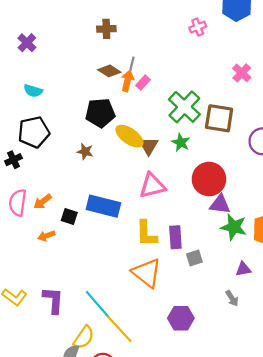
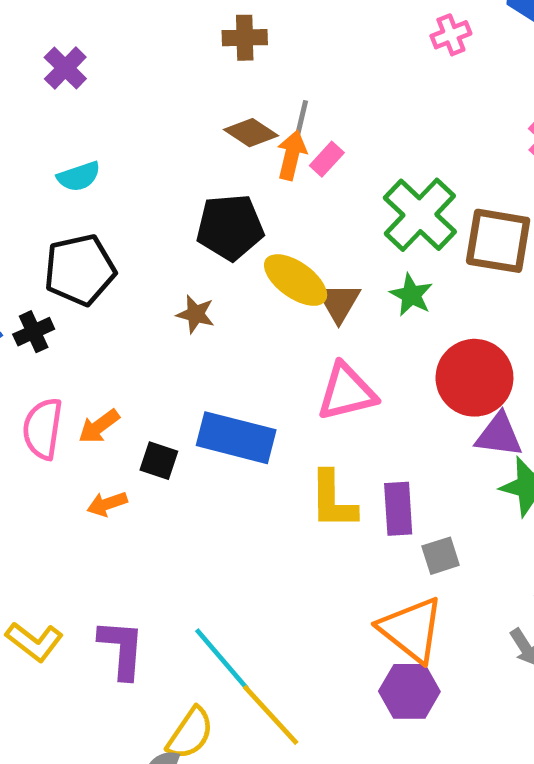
cyan semicircle: (33, 91) -> (79, 176), turned -36
orange triangle: (147, 273) -> (411, 630), moved

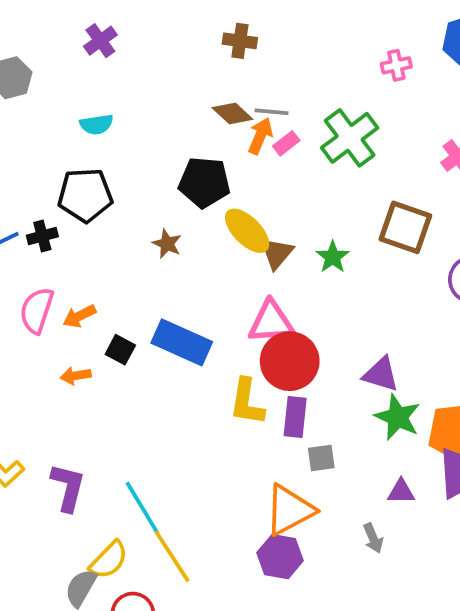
gray line: (301, 122) -> (271, 112), turned 72
green cross: (420, 215) -> (350, 138), moved
red circle: (474, 378) -> (290, 361), moved
orange triangle: (411, 630) -> (289, 510), turned 44

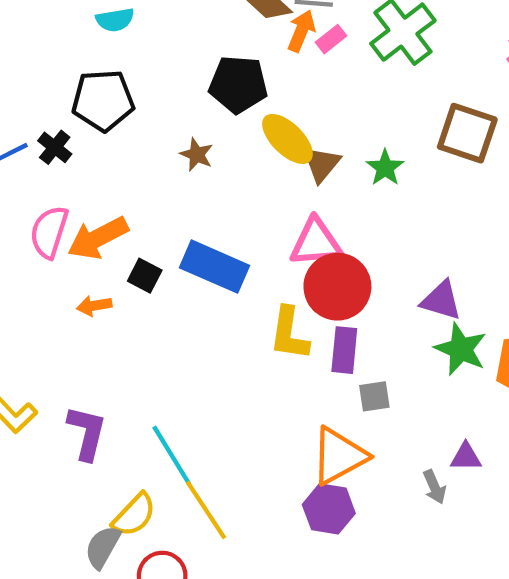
black cross: (42, 236) -> (55, 147), turned -36
orange arrow: (79, 316) -> (98, 238), size x1.6
purple triangle: (401, 492) -> (466, 457), moved

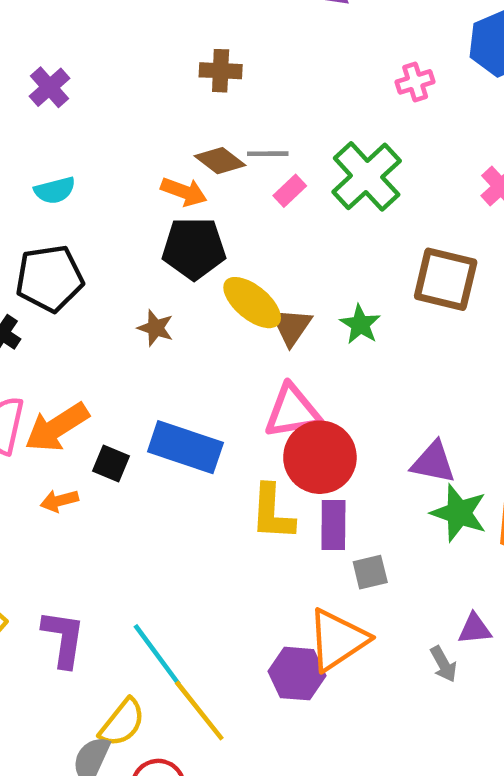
orange arrow: (301, 31) -> (184, 192), moved, turned 93
purple hexagon: (329, 509) -> (297, 674), moved

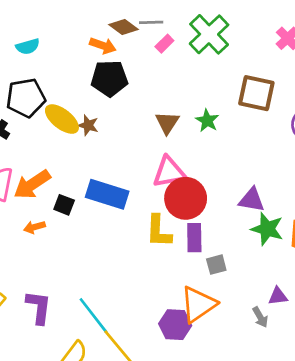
yellow ellipse: (252, 303) -> (62, 119), moved

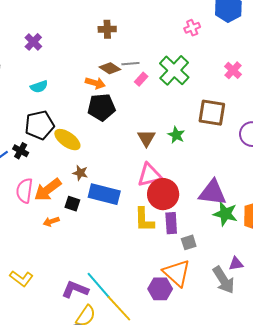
brown star: (88, 125) -> (80, 173), moved
purple triangle: (252, 200) -> (213, 193), size x1.4
orange triangle: (198, 304) -> (177, 273), turned -40
purple L-shape: (39, 307) -> (75, 289), moved, turned -72
gray arrow: (260, 317) -> (224, 280), size x1.8

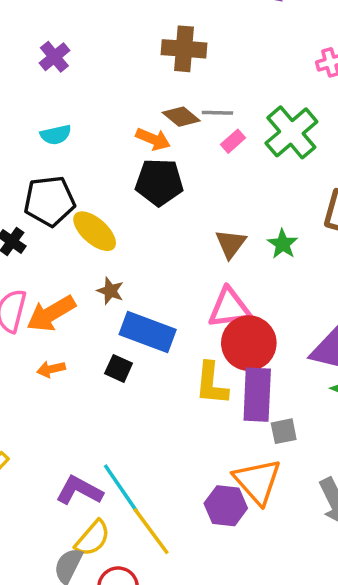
brown cross: (107, 29) -> (184, 49), size x1.4
black square: (72, 204) -> (119, 368), moved
purple rectangle: (171, 223) -> (257, 395), size x1.4

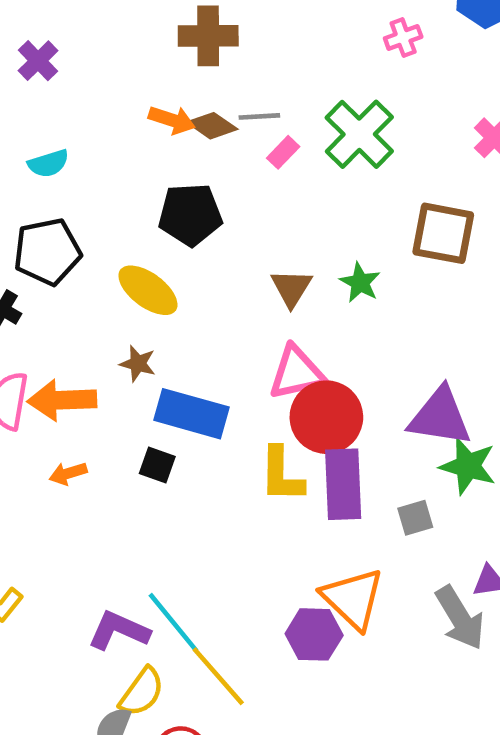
orange arrow: (153, 139) -> (172, 120), moved
yellow ellipse: (95, 231) -> (148, 290), moved
orange arrow: (51, 314) -> (62, 400), turned 33
gray square: (284, 431) -> (415, 518), moved

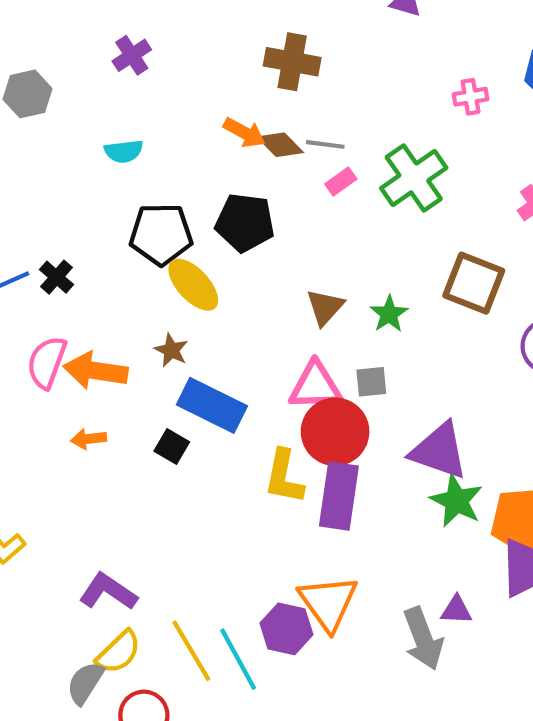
black pentagon: (47, 252) -> (161, 234), moved
gray square: (415, 518) -> (371, 382), moved
cyan line: (173, 623) -> (238, 659), moved

